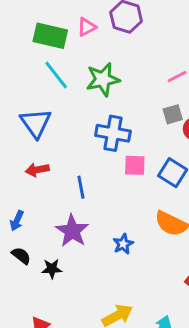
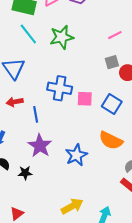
blue cross: (113, 133) -> (60, 88), moved
blue line: (81, 187) -> (36, 114), moved
blue star: (123, 244) -> (76, 155), size x1.5

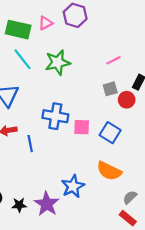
purple star: (40, 146) -> (47, 204), moved

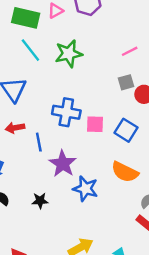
blue star: (73, 186) -> (85, 189), turned -30
purple star: (47, 204) -> (63, 164), moved
black star: (19, 205) -> (40, 201), moved

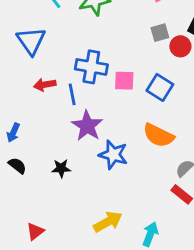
red arrow: (15, 128) -> (45, 85), moved
blue line: (39, 142) -> (72, 94), moved

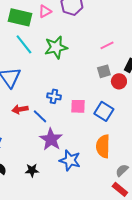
blue cross: (91, 67) -> (54, 96), size x0.6
blue line: (72, 94) -> (40, 116), turned -35
orange semicircle: (158, 135) -> (103, 146), turned 65

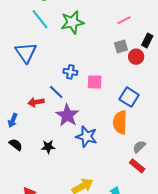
red arrow: (20, 109) -> (36, 102), moved
blue square: (104, 111) -> (129, 97), moved

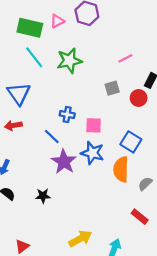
gray square: (121, 47) -> (112, 88), moved
red arrow: (36, 102) -> (13, 125), moved
blue star: (87, 137) -> (92, 153), moved
gray semicircle: (139, 147) -> (145, 184), moved

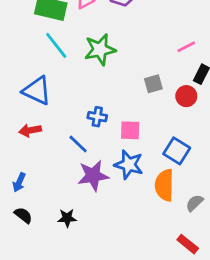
pink line: (125, 58) -> (186, 47), moved
blue triangle: (19, 94) -> (37, 91), turned -30
purple star: (64, 162) -> (93, 176), turned 30

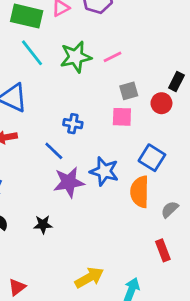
pink line: (186, 47) -> (112, 57), moved
pink square: (130, 130) -> (122, 117), moved
red rectangle: (188, 244) -> (163, 250), turned 30

